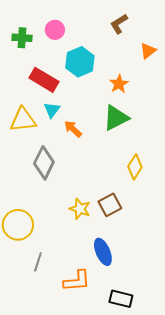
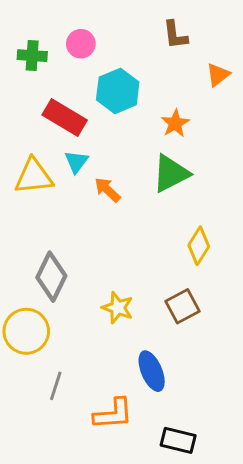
brown L-shape: (119, 24) -> (175, 35), turned -65
gray diamond: (44, 163) -> (51, 277), moved
brown square: (110, 205) -> (183, 306), moved

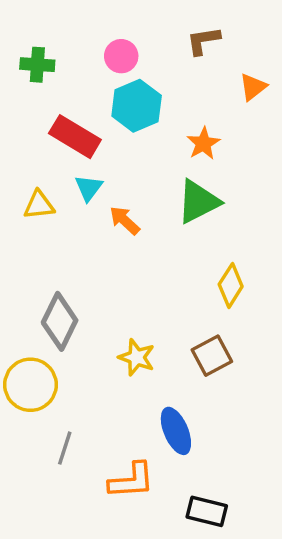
brown L-shape: (175, 35) -> (203, 41), turned 88
pink circle: (81, 44) -> (121, 56), moved
yellow triangle: (34, 176) -> (39, 205), size x0.7

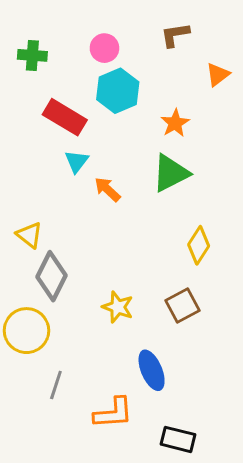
yellow triangle: (39, 205) -> (29, 235), moved, turned 44

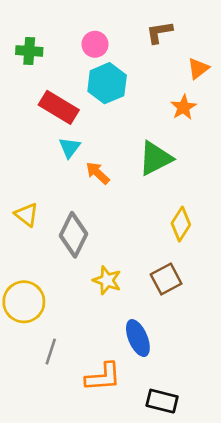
orange star: (175, 123) -> (183, 107), moved
gray diamond: (51, 276) -> (74, 235), moved

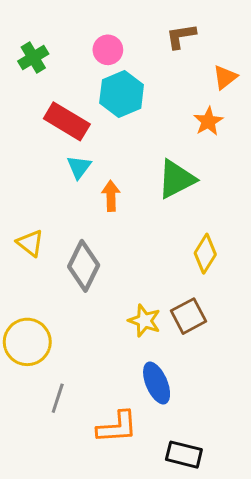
green cross: (29, 51) -> (33, 57), turned -35
orange arrow: (98, 173) -> (111, 196), turned 45
yellow star: (107, 280) -> (144, 321), moved

